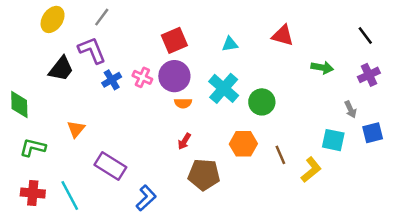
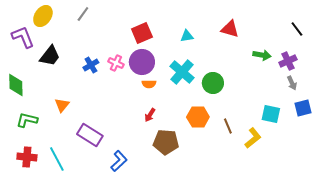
purple L-shape: (92, 50) -> (23, 37), moved
purple cross: (369, 75) -> (288, 61), moved
gray arrow: (350, 109) -> (292, 83), moved

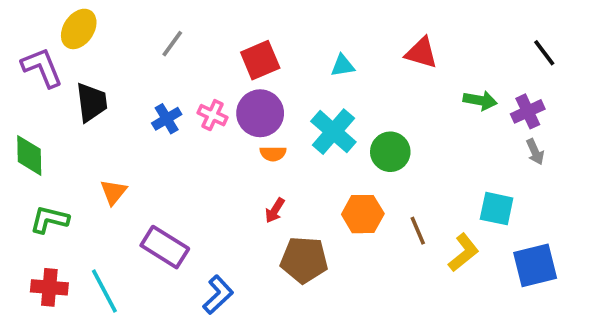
gray line: (83, 14) -> (172, 44), moved
black trapezoid: (50, 56) -> (92, 102), turned -45
blue square: (303, 108) -> (535, 265), moved, size x1.4

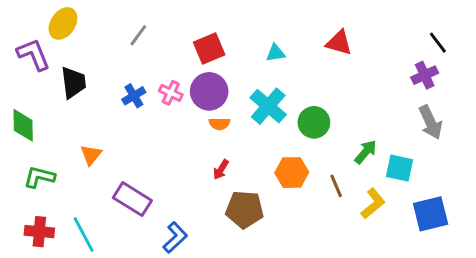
green arrow: (480, 100) -> (366, 152), moved, turned -60
purple cross: (528, 111) -> (425, 75), moved
gray arrow: (535, 152) -> (431, 122), size x1.6

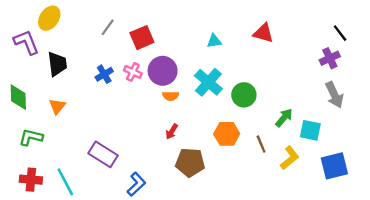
red square: (209, 49) -> (142, 38), moved
orange triangle: (91, 155) -> (57, 106), moved

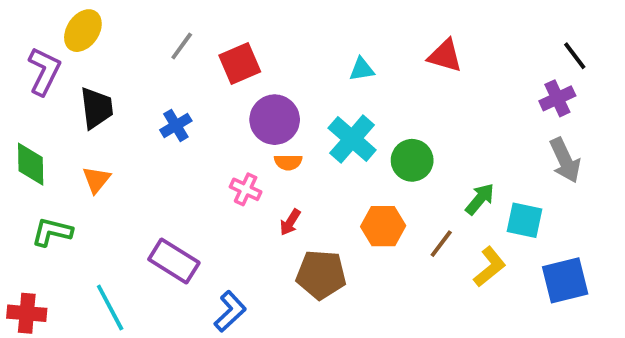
purple L-shape: (26, 42) -> (44, 71), turned 48
pink cross: (133, 72) -> (246, 189), moved
brown line: (261, 144) -> (441, 244), turned 60
red cross: (31, 180) -> (27, 313), moved

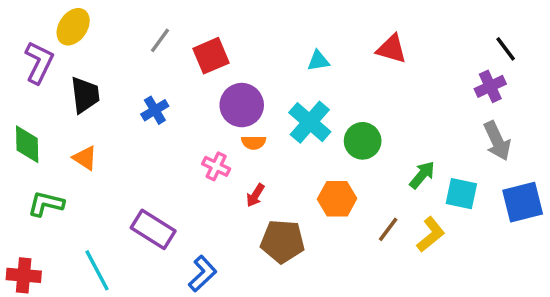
orange triangle: (96, 180) -> (85, 158), turned -36
brown line: (441, 244) -> (388, 229), moved
blue square: (565, 280) -> (523, 202), moved

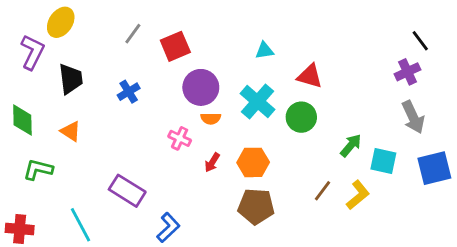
red triangle: (392, 49) -> (310, 76), moved
orange hexagon: (337, 199) -> (253, 162), moved
brown pentagon: (283, 241) -> (256, 206), moved

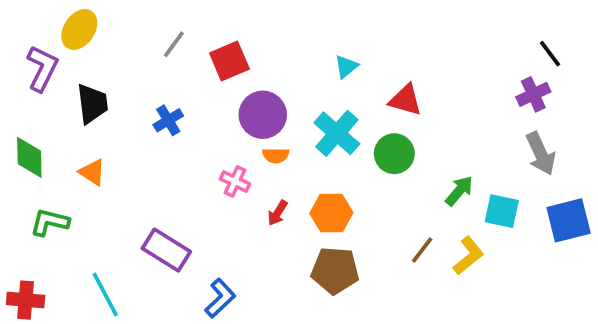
cyan triangle: (265, 51) -> (346, 67), turned -30

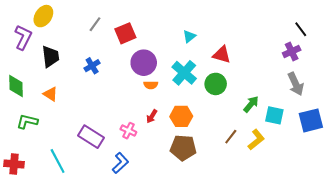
pink cross: (235, 181) -> (128, 131), moved

